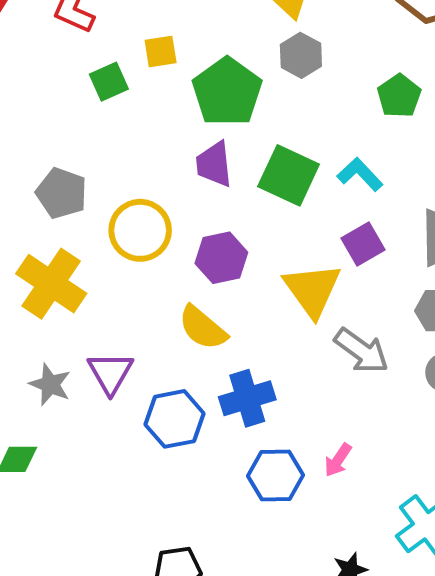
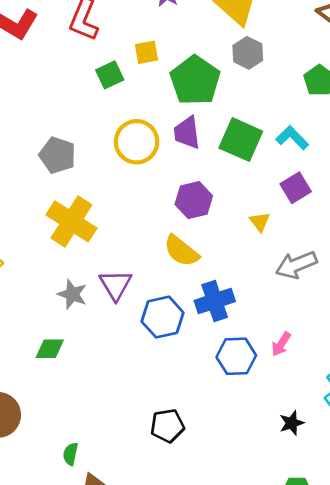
gray pentagon: (62, 193) -> (57, 155), moved
yellow circle: (140, 230) -> (137, 142), moved
yellow triangle: (312, 290) -> (260, 222), size x0.5
gray arrow: (361, 351) -> (296, 265), turned 123

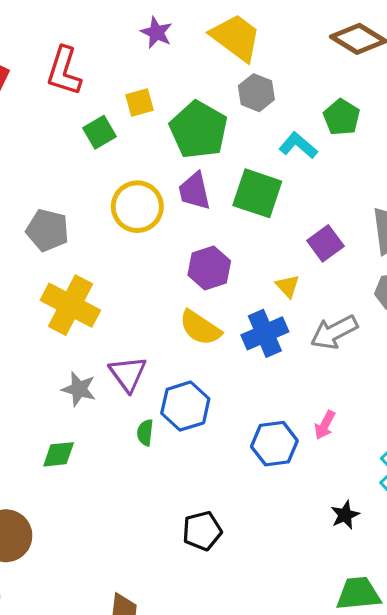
cyan L-shape: (292, 138) -> (298, 145), moved
blue cross: (215, 301) -> (265, 333), moved
green semicircle: (70, 454) -> (145, 433), moved

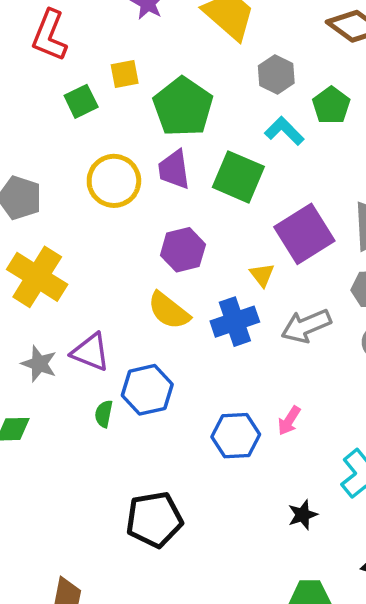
gray hexagon: (256, 93) -> (276, 74), moved
purple square: (325, 243) -> (304, 234), size x1.6
purple triangle: (128, 374) -> (91, 352), turned -36
black pentagon: (202, 531) -> (154, 520), size x1.4

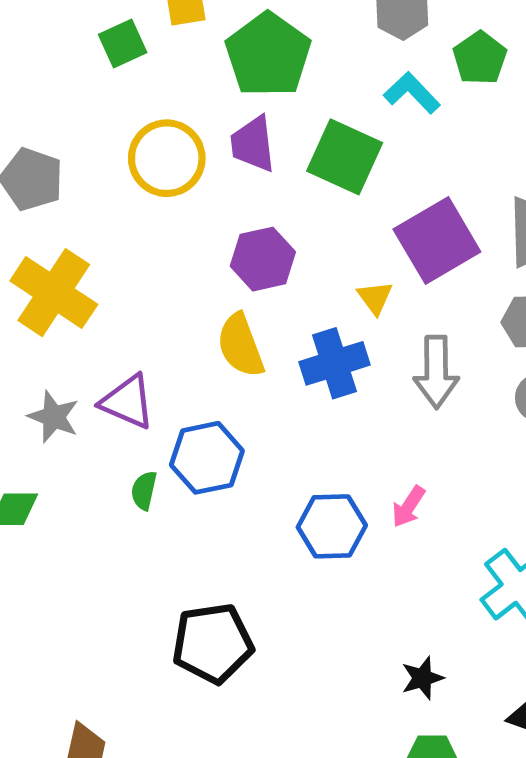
yellow semicircle: (169, 311) -> (241, 345), turned 30
gray arrow: (306, 326) -> (436, 372), turned -69
black star: (303, 515) -> (422, 678), moved

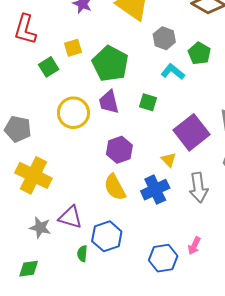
green square: (345, 157) -> (148, 102), size x0.6

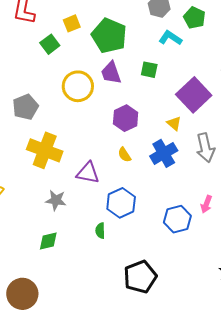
gray pentagon: (18, 129) -> (25, 107), turned -30
yellow semicircle: (115, 187) -> (124, 155), size x0.6
purple triangle: (70, 217) -> (88, 173), moved
green semicircle: (82, 254) -> (100, 231), moved

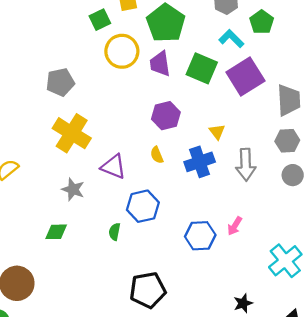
green square: (149, 70) -> (202, 68), size x1.6
yellow circle: (78, 86) -> (122, 51), moved
purple square: (194, 95) -> (245, 77), moved

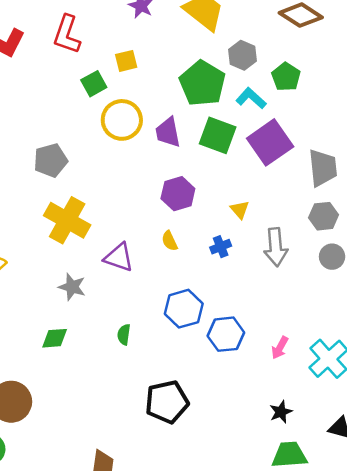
green pentagon: (166, 23) -> (202, 83), moved
blue cross: (200, 162) -> (221, 247), size x0.6
blue hexagon: (143, 206) -> (184, 309), moved
pink arrow: (235, 226) -> (280, 348), moved

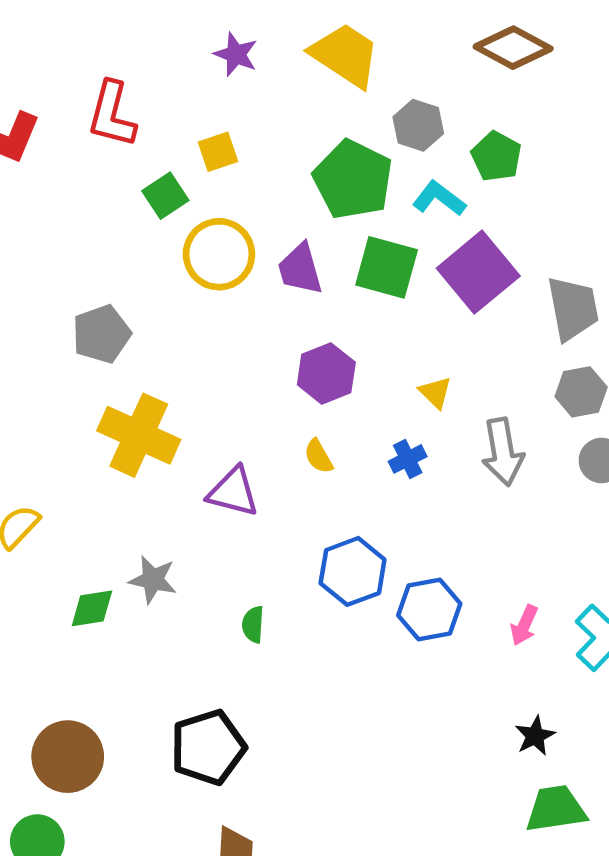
gray star: (72, 287) -> (153, 580), moved
green diamond: (55, 338) -> (92, 608), moved
black pentagon: (167, 402) -> (208, 747), moved

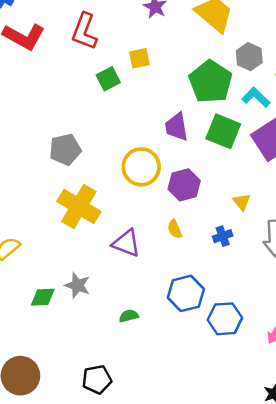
yellow circle: (219, 254) -> (141, 167), moved
green semicircle: (253, 624) -> (129, 316), turned 66
black pentagon: (208, 747) -> (97, 379), size x0.7

